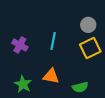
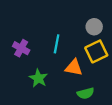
orange triangle: (51, 76) -> (74, 68), moved
green star: (23, 84) -> (38, 78), moved

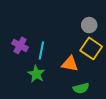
cyan line: (57, 44) -> (41, 51), moved
yellow square: (96, 51) -> (91, 48), turned -30

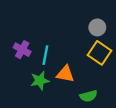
orange triangle: (70, 64) -> (65, 74), moved
green star: (36, 74) -> (40, 81), turned 30

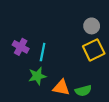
yellow square: (100, 53) -> (94, 50), turned 30
orange triangle: (65, 74) -> (61, 88), moved

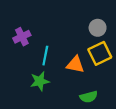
purple cross: (21, 47) -> (22, 37), moved, turned 35
orange triangle: (61, 88) -> (75, 65), moved

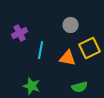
gray circle: (98, 28) -> (71, 25), moved
green star: (40, 81) -> (32, 86), moved, turned 30

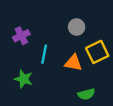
green star: (32, 86) -> (24, 79), moved

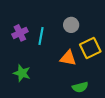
cyan line: (44, 54) -> (41, 36), moved

